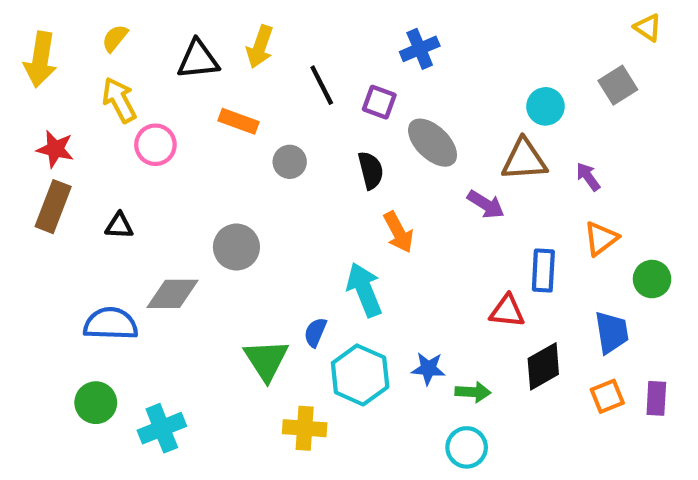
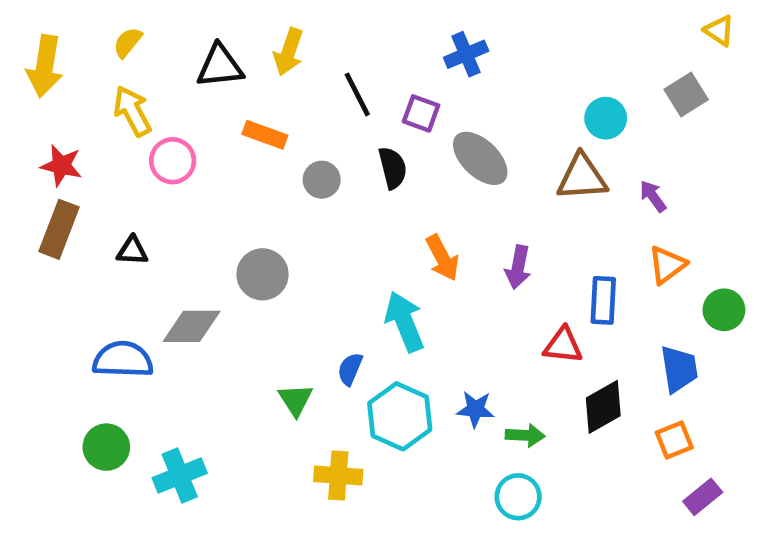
black semicircle: (371, 170) -> (393, 168), moved
purple arrow: (486, 204) -> (518, 267), moved, turned 69
green triangle: (266, 360) -> (296, 400), size x0.7
purple rectangle: (656, 398) -> (703, 497), moved, turned 48

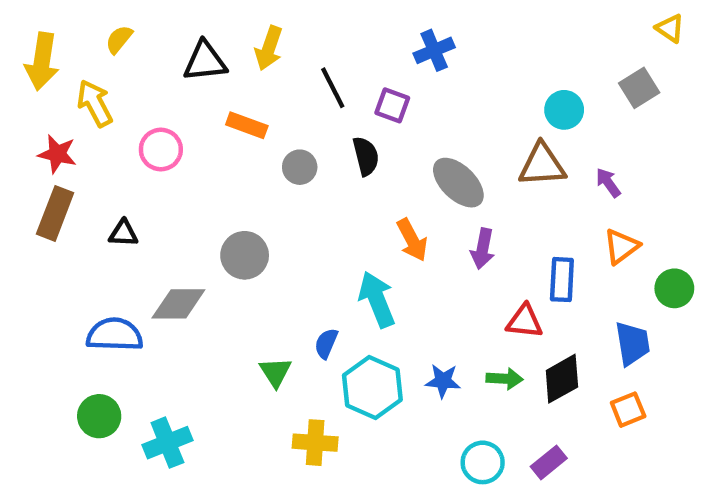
yellow arrow: (132, 111) -> (95, 103), moved
gray ellipse: (480, 158) -> (458, 183), moved
green arrow: (525, 435) -> (505, 379), moved
purple rectangle: (703, 497) -> (549, 462), moved

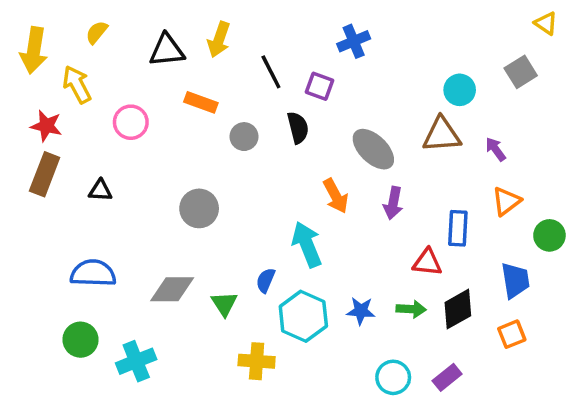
gray diamond: (178, 304) -> (172, 289), moved

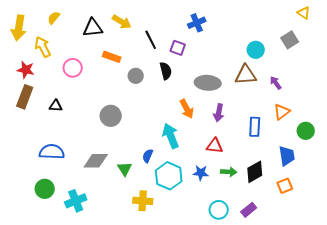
yellow arrow: (219, 40) -> (122, 22), turned -78
gray ellipse: (373, 149) -> (208, 83), turned -40
red triangle: (427, 262) -> (215, 146), moved

